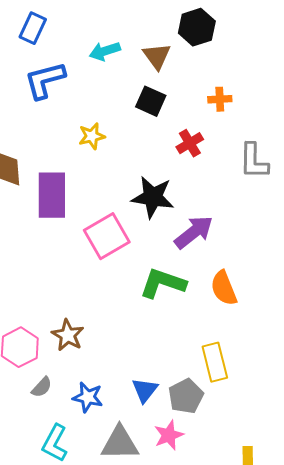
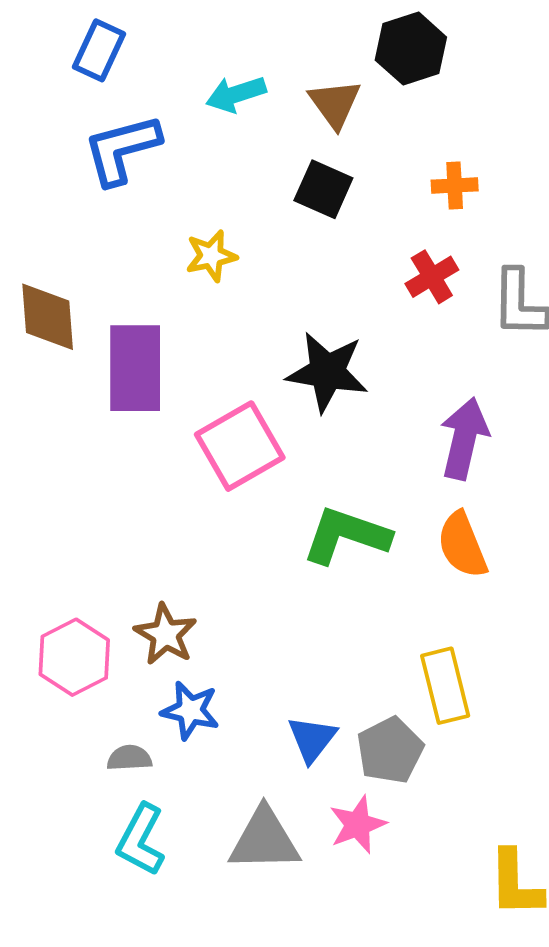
red cross: (190, 143) -> (432, 277), moved
purple arrow: (194, 232) -> (464, 438), moved, turned -39
gray semicircle: (42, 387) -> (129, 758), moved, turned -135
blue star: (88, 397) -> (190, 710), moved

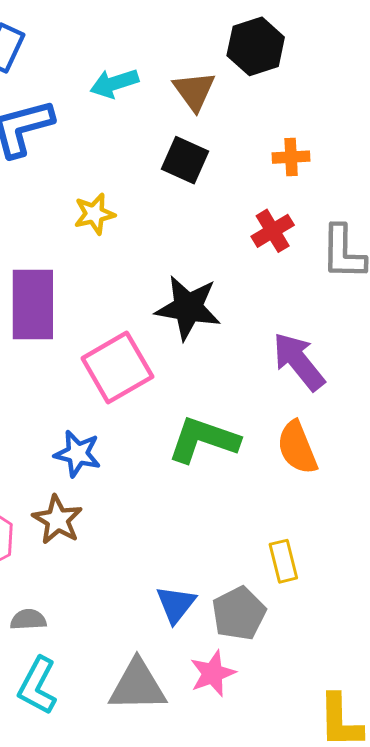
purple arrow: (464, 438) -> (299, 361), turned -52
yellow rectangle: (445, 686) -> (283, 561), size x0.7
blue star: (190, 710) -> (77, 454), moved

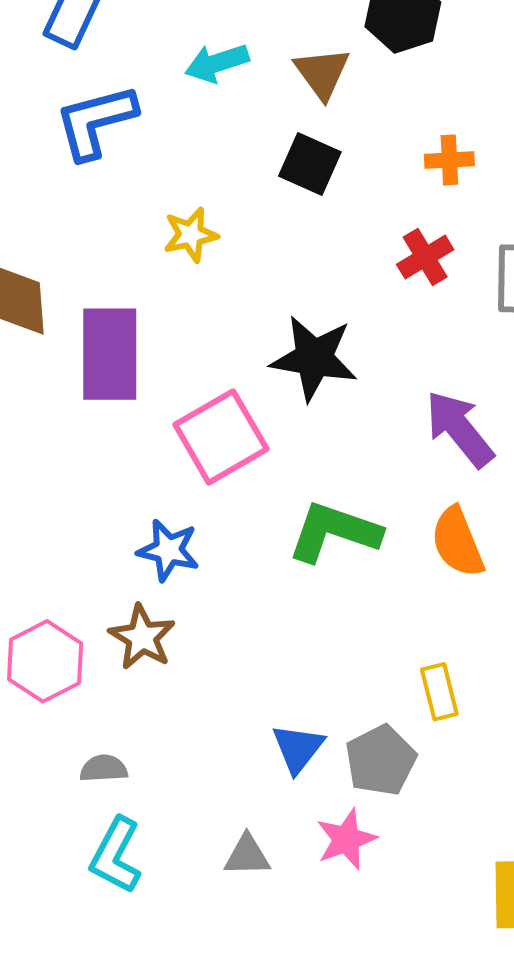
gray triangle: (137, 686) -> (247, 855), size x0.6

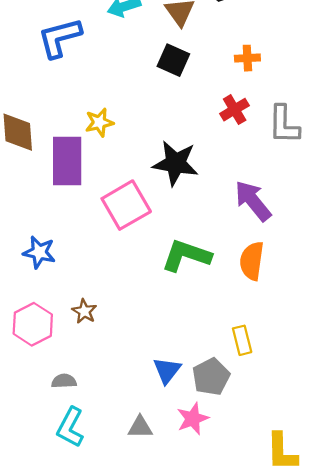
yellow star: (191, 235) -> (99, 122), moved
orange semicircle: (457, 542) -> (252, 261), turned 30
blue star: (168, 550) -> (39, 252), moved
brown star: (142, 637) -> (84, 311), size x0.7

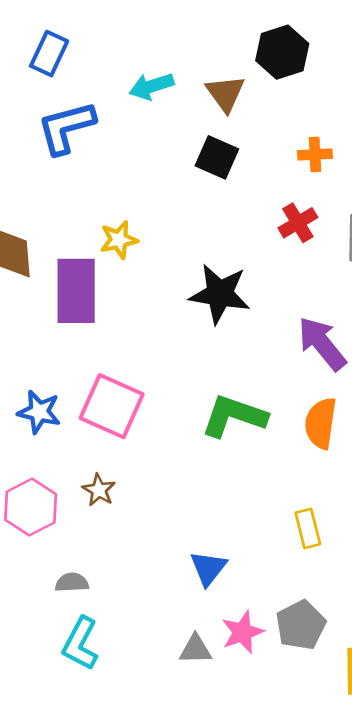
pink square: (126, 205) -> (112, 406), moved, turned -36
gray pentagon: (211, 377) -> (301, 625), moved
gray triangle: (140, 427) -> (196, 649), moved

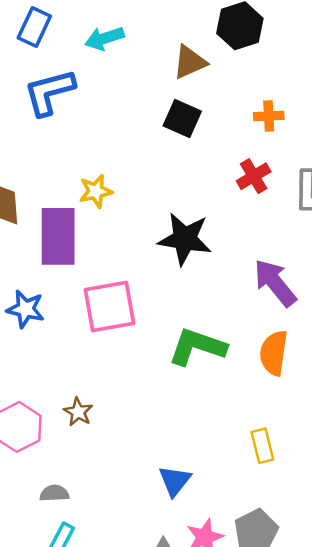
cyan arrow: (151, 86) -> (104, 38), moved
brown triangle: (225, 93) -> (190, 62), turned 42
pink square: (112, 406) -> (110, 307), moved, turned -34
blue star: (39, 412) -> (26, 309), moved

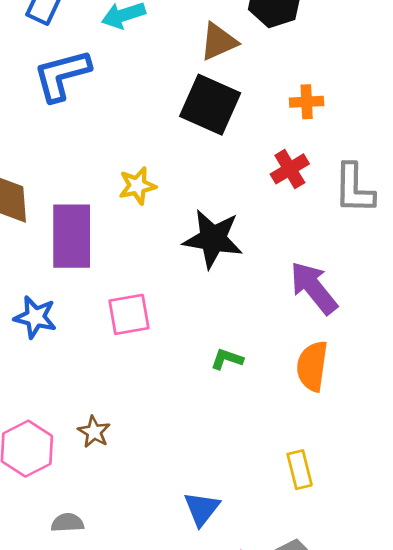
black square: (182, 119) -> (210, 105), size x1.4
yellow star: (96, 191) -> (137, 186), moved
pink square: (110, 307) -> (129, 314), size x0.7
green L-shape: (197, 347) -> (227, 359), size x0.5

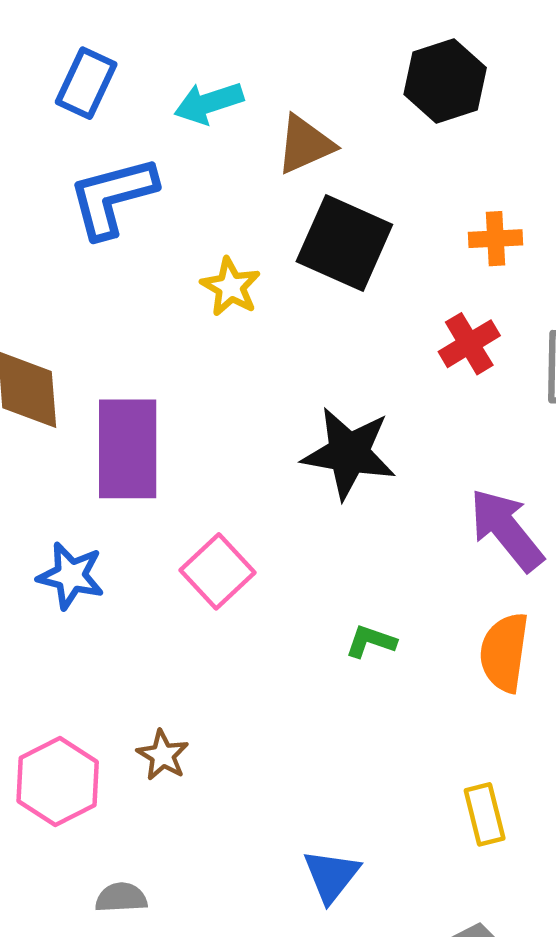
brown triangle: (218, 42) -> (305, 144), moved
yellow star: (137, 186) -> (231, 287), moved, turned -30
pink square: (129, 314) -> (217, 571), turned -33

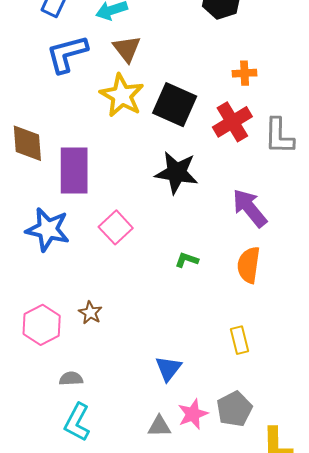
brown triangle: (305, 144) -> (127, 49), moved, turned -44
black square: (344, 243) -> (175, 105), moved
yellow star: (231, 287) -> (122, 95), size x1.6
red cross: (469, 344) -> (232, 122), size x1.4
blue star: (71, 576) -> (48, 229), size x1.4

